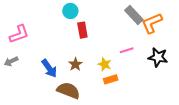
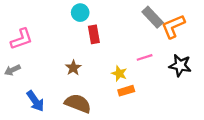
brown star: (75, 64) -> (73, 68), moved
blue arrow: (49, 68) -> (35, 101), moved

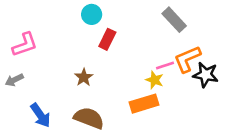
orange L-shape: (173, 26) -> (187, 59), moved
red rectangle: (94, 34) -> (107, 39), turned 36
yellow star: (119, 73) -> (155, 80), moved
orange rectangle: (126, 91) -> (144, 104), size x1.5

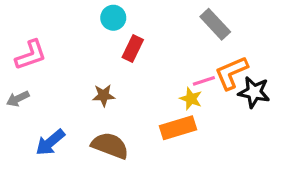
brown star: (84, 77) -> (104, 95), turned 30
blue arrow: (40, 115) -> (50, 142), turned 85

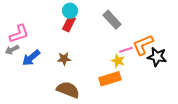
gray rectangle: (215, 24) -> (112, 20), moved
red rectangle: (133, 48) -> (69, 24), moved
gray arrow: (18, 99) -> (12, 50), moved
blue arrow: (50, 142) -> (31, 58), moved

